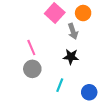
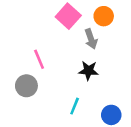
gray circle: (32, 69) -> (26, 86), moved

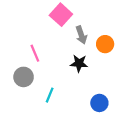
orange circle: (104, 16) -> (105, 44), moved
cyan line: (75, 106) -> (50, 95), moved

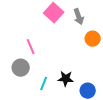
gray arrow: (81, 35) -> (79, 17), moved
black star: (79, 63) -> (66, 79), moved

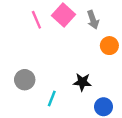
pink line: (31, 47) -> (36, 20), moved
black star: (66, 79) -> (82, 82), moved

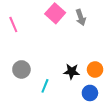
pink line: (36, 20) -> (13, 25), moved
orange circle: (109, 46) -> (95, 69), moved

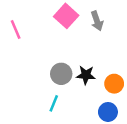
gray circle: (21, 69) -> (61, 74), moved
black star: (72, 72) -> (86, 75), moved

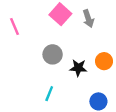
gray circle: (61, 74) -> (53, 54), moved
orange circle: (114, 84) -> (104, 61), moved

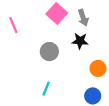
orange circle: (104, 61) -> (98, 68), moved
black star: (78, 68) -> (80, 41), moved

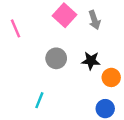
black star: (80, 41) -> (91, 61), moved
cyan line: (46, 89) -> (39, 100), moved

